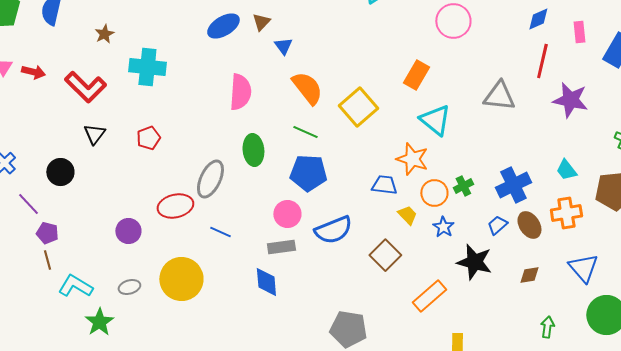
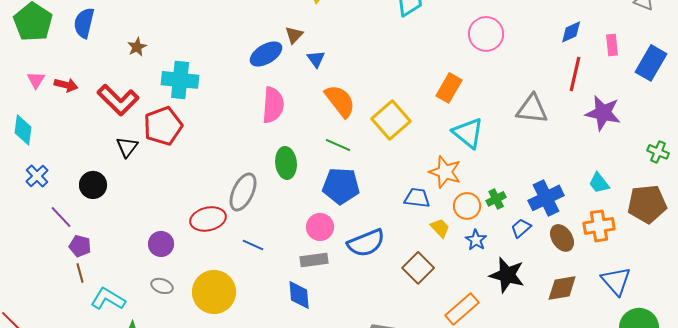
blue ellipse: (223, 26) -> (266, 54), moved
red pentagon: (148, 138) -> (163, 126), moved, size x1.6
blue trapezoid: (497, 225) -> (521, 228), moved
brown diamond: (529, 275) -> (562, 288), size x1.5
gray ellipse: (129, 287) -> (162, 286), moved, turned 35

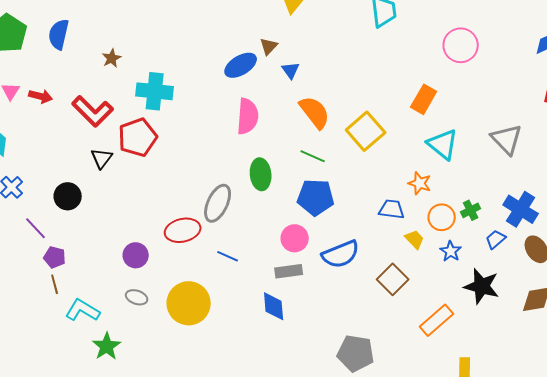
gray triangle: (532, 109) -> (507, 139), moved, turned 40
orange star: (445, 172) -> (420, 183), size x0.7
blue cross: (546, 198) -> (521, 209), turned -32

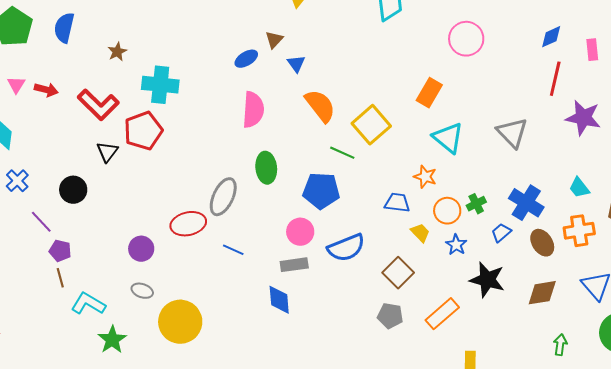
blue ellipse: (241, 65) -> (246, 59), size x0.7
green line: (313, 156) -> (342, 153), moved
yellow circle: (189, 303) -> (180, 322), moved
gray pentagon: (356, 353) -> (390, 316), moved, size x0.7

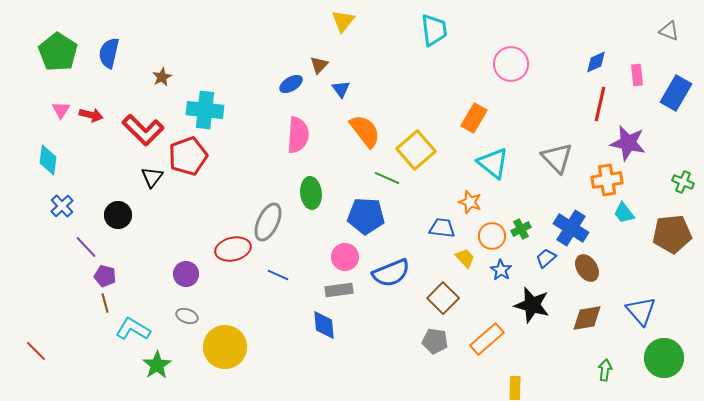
orange cross: (579, 231) -> (607, 180), moved

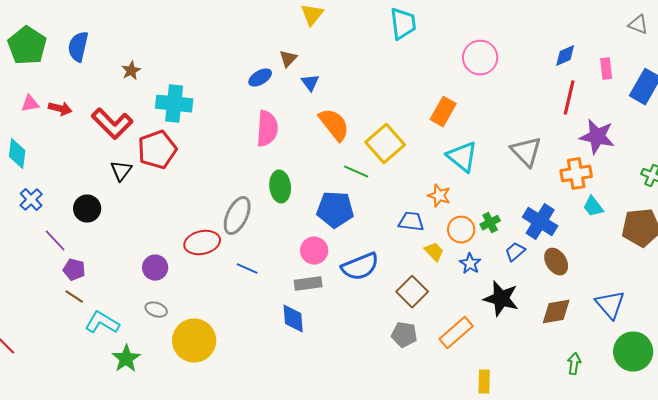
pink triangle: (61, 110) -> (30, 104), turned 48
brown line: (105, 303) -> (74, 297), turned -42

